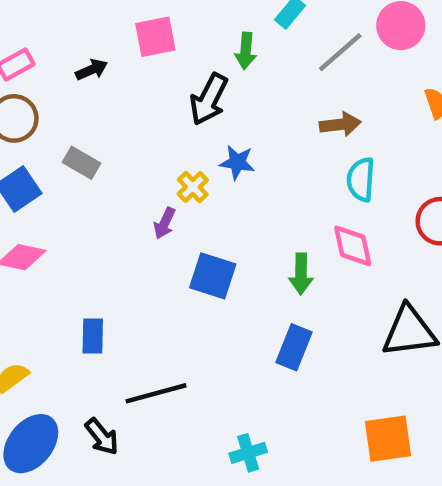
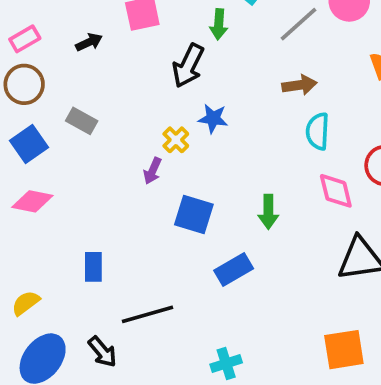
pink diamond: (353, 246) -> (336, 191), moved
blue rectangle: (294, 347) -> (234, 270), moved, turned 39

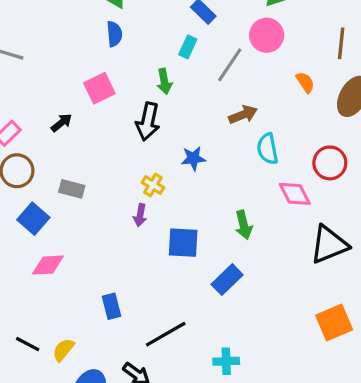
blue star: (213, 119) -> (193, 158), moved
cyan cross: (226, 363) -> (226, 361), moved, turned 30

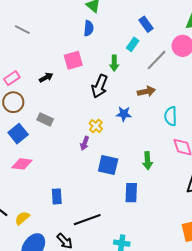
brown arrow: (243, 115) -> (146, 91), moved
blue rectangle: (227, 280) -> (131, 193), turned -54

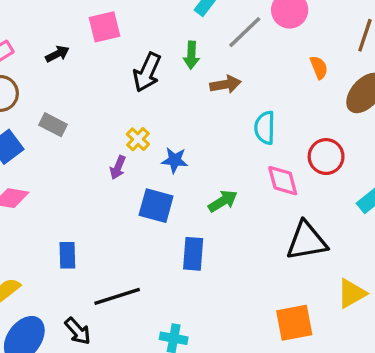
green arrow: (114, 63) -> (191, 55), moved
blue star: (124, 114) -> (175, 160), moved
green arrow: (148, 161) -> (223, 201), turned -120

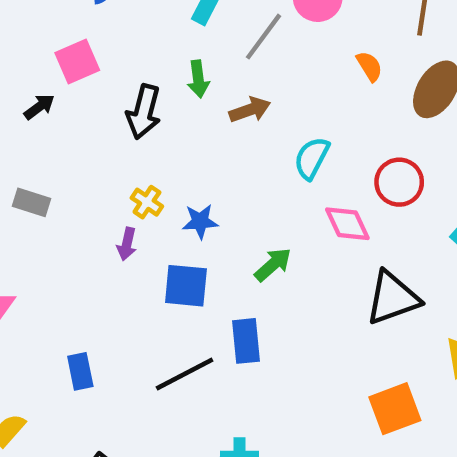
black arrow: (57, 54) -> (39, 107), moved
cyan semicircle: (265, 128) -> (312, 158), turned 36
black line: (117, 296) -> (185, 374), moved

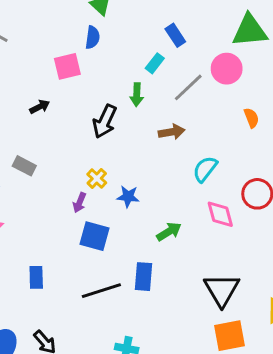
pink square: (77, 62) -> (67, 66), moved
green arrow: (198, 79) -> (137, 95), moved
blue square: (186, 286) -> (94, 236), moved
black triangle: (393, 298) -> (222, 290), moved, turned -51

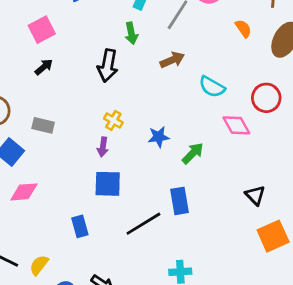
pink square: (67, 66) -> (42, 30), moved
cyan semicircle: (205, 169) -> (212, 87), turned -84
blue star: (128, 197) -> (159, 137), moved
blue square: (94, 236) -> (108, 184), moved
black triangle: (222, 290) -> (255, 195), size x0.6

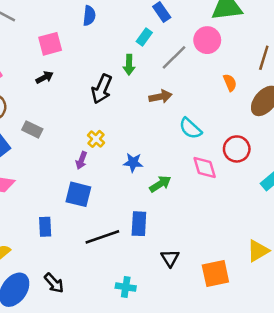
black triangle: (255, 195) -> (170, 258), moved

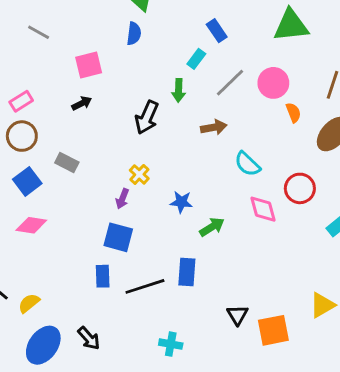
pink circle: (207, 40) -> (273, 83), moved
blue rectangle: (45, 227) -> (103, 276), moved
black triangle: (170, 258) -> (237, 315), moved

